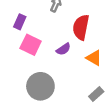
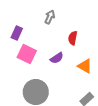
red semicircle: (81, 27) -> (73, 38), size x0.6

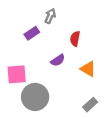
purple rectangle: (17, 33) -> (32, 33), moved, turned 32
pink square: (27, 54) -> (17, 74), moved, turned -30

